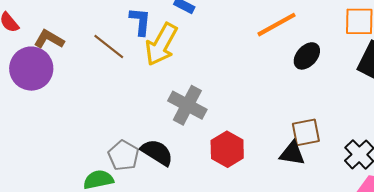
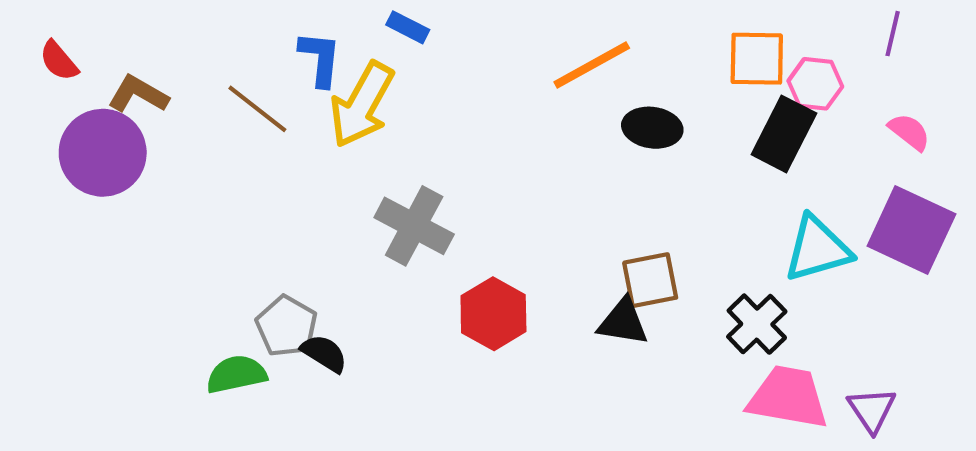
black ellipse: (307, 56) -> (652, 128), turned 56
black semicircle: (157, 152) -> (324, 353), moved, size x0.7

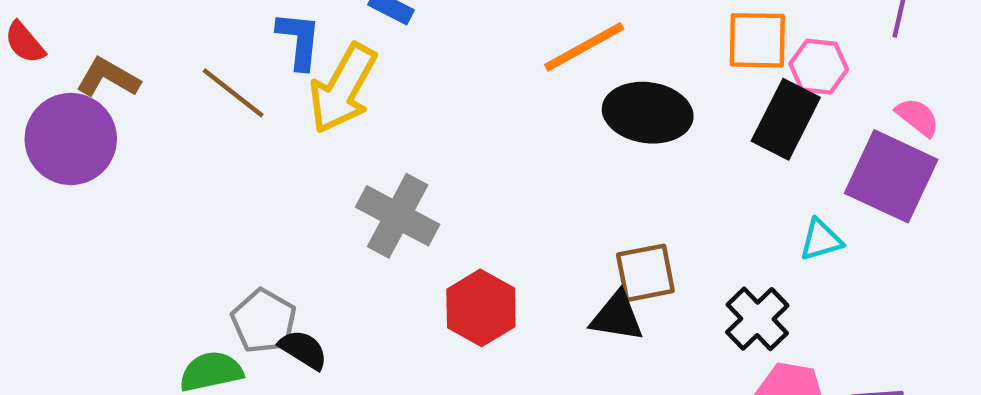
black ellipse: (652, 128) -> (648, 113), size x1.4
purple square: (911, 230) -> (891, 176), moved
cyan triangle: (817, 249) -> (821, 240), size x0.6

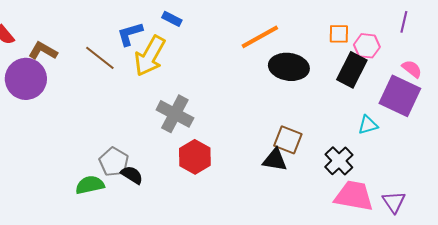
blue L-shape: (299, 40) -> (130, 34), turned -112
orange square: (757, 40) -> (339, 34), size x0.7
brown square: (645, 273) -> (288, 140), turned 32
red hexagon: (481, 308) -> (195, 157), moved

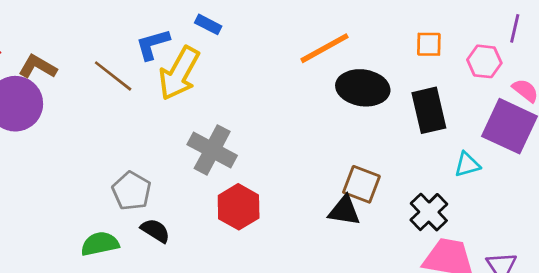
pink hexagon: (367, 46) -> (484, 61), moved
black rectangle: (352, 70) -> (429, 110), moved, turned -40
gray pentagon: (114, 162) -> (132, 191), moved

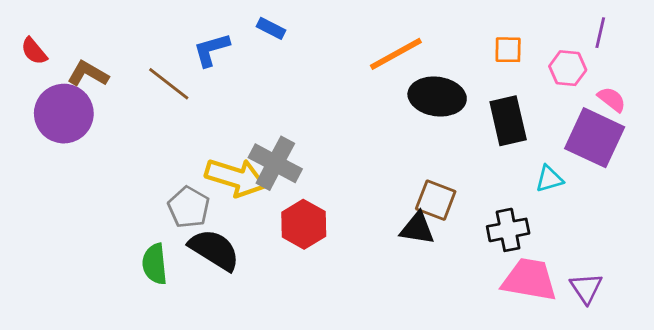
yellow arrow: (179, 73) -> (236, 177), moved, turned -102
black cross: (429, 212) -> (508, 230), turned 33
black semicircle: (155, 231) -> (214, 250), size x1.6
green semicircle: (100, 244) -> (155, 264), turned -84

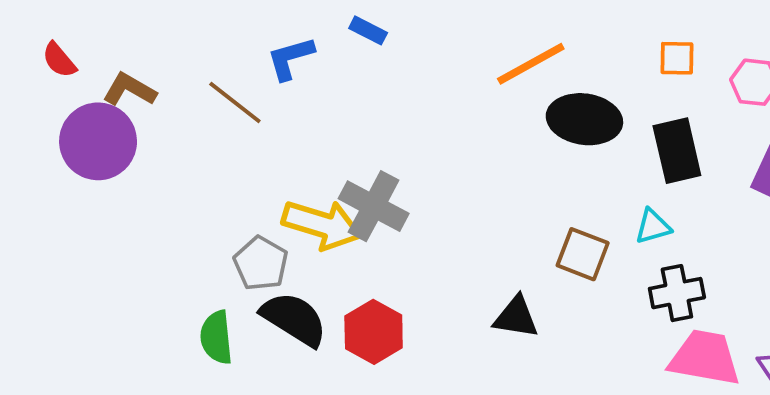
cyan triangle: (549, 179) -> (653, 226), moved
red hexagon: (304, 224) -> (374, 332), moved
black triangle: (417, 229) -> (516, 317), moved

